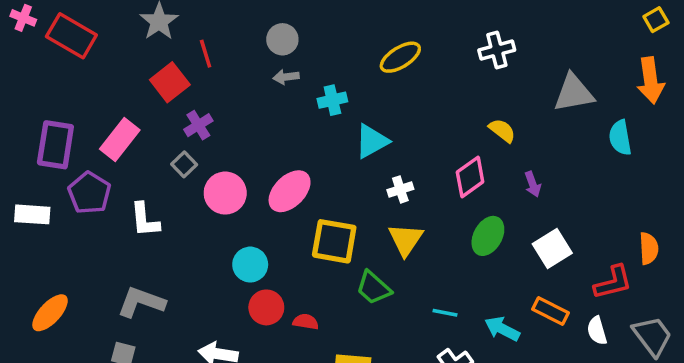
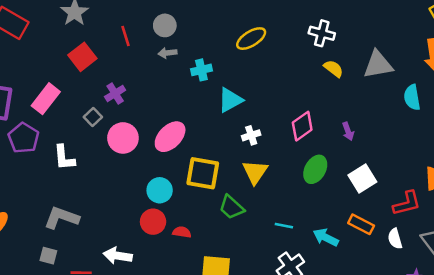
white cross: (497, 50) -> (322, 33), turned 30
red line: (206, 54) -> (126, 36), moved
purple cross: (198, 125) -> (115, 93), moved
yellow semicircle: (502, 130) -> (334, 69), moved
cyan circle: (250, 265) -> (160, 190), moved

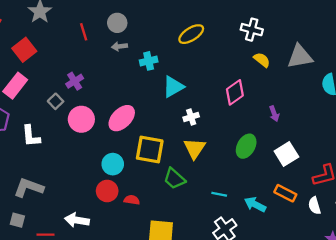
red square: (82, 57) -> (24, 50), moved
pink diamond: (302, 126) -> (235, 92), moved

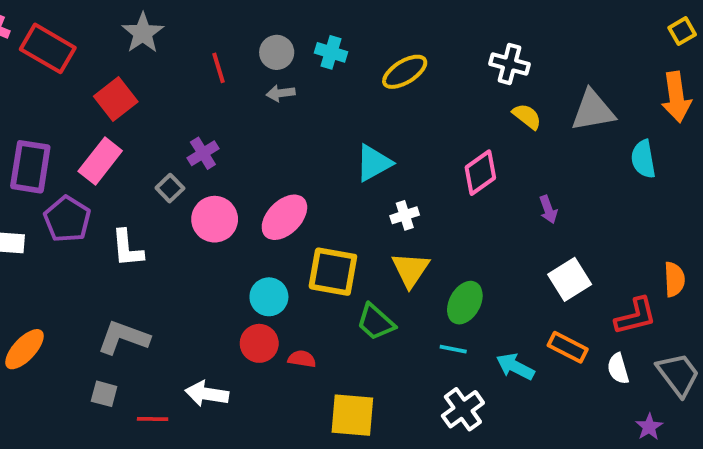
cyan cross: (149, 61) -> (331, 52), moved, turned 30
green ellipse: (246, 146) -> (465, 303), moved

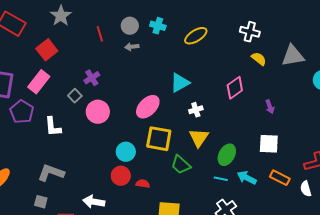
pink ellipse: (284, 217) -> (148, 107), moved
white square: (570, 279) -> (269, 144), moved, turned 35
cyan arrow: (515, 367) -> (247, 178), moved

